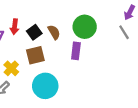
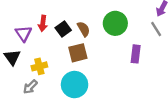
purple rectangle: (76, 51) -> (136, 54), moved
brown square: (35, 55) -> (78, 53), moved
yellow cross: (11, 68) -> (39, 66), turned 32

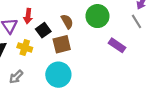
black square: (63, 29) -> (43, 30), moved
purple rectangle: (136, 54) -> (117, 45), turned -63
yellow cross: (39, 66) -> (25, 48), moved, turned 32

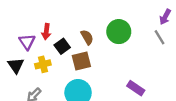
purple rectangle: (117, 45) -> (136, 88), moved
yellow cross: (25, 48) -> (43, 64), turned -32

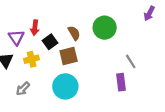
gray line: (160, 37) -> (131, 61), moved
purple rectangle: (136, 88) -> (121, 82), turned 49

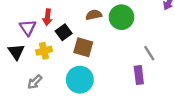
brown semicircle: (74, 33) -> (94, 15), moved, turned -72
brown square: (69, 56) -> (83, 47), turned 30

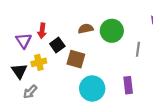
black triangle: (16, 52) -> (19, 71), moved
gray line: (149, 53) -> (138, 49), moved, turned 40
cyan circle: (80, 80) -> (92, 88), moved

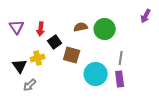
purple triangle: (24, 41) -> (17, 27), moved
gray line: (138, 49) -> (121, 58), moved
cyan circle: (92, 88) -> (96, 74), moved

